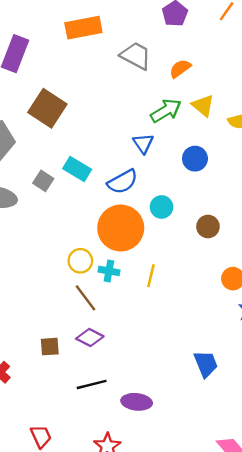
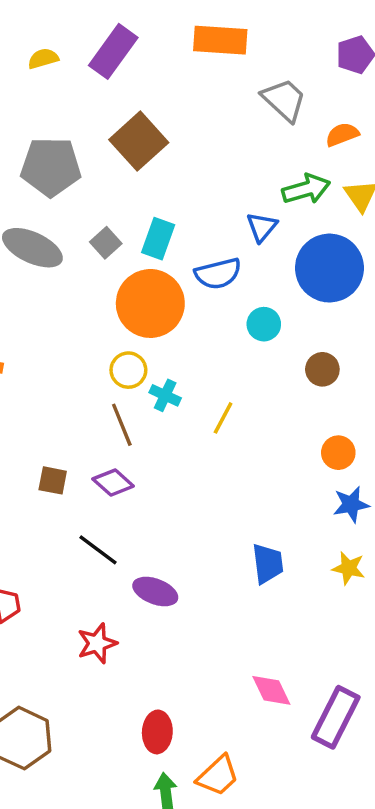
blue circle: (195, 159) -> (329, 268), size x1.8
cyan rectangle: (77, 169) -> (158, 239), turned 64
orange circle: (121, 228) -> (150, 303), moved
black line: (92, 384) -> (98, 550), turned 36

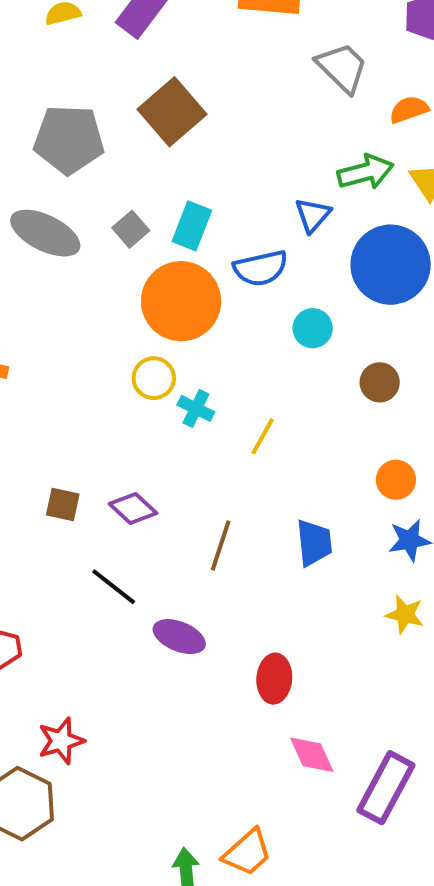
brown line: (122, 425) -> (221, 545), moved, turned 39
blue trapezoid: (268, 564) -> (314, 543), moved
red star: (97, 643) -> (61, 741), moved
red ellipse: (157, 732) -> (274, 679), moved

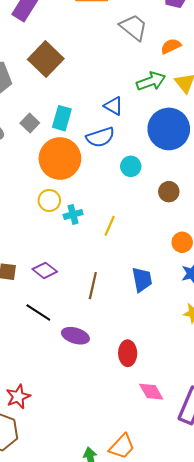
blue triangle: (313, 215) -> (114, 106), moved, turned -36
cyan cross: (196, 408) -> (73, 214), turned -36

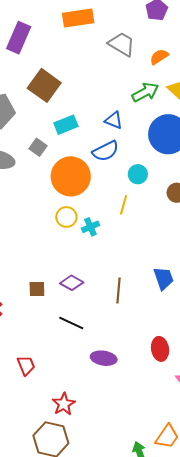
cyan rectangle: (62, 118) -> (66, 125), moved, turned 60
yellow line: (110, 226) -> (124, 205), moved
purple ellipse: (75, 336) -> (104, 358), moved

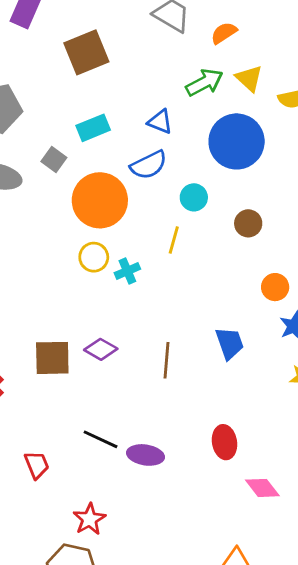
brown square: (44, 85) -> (86, 52), moved, turned 32
brown square: (37, 289) -> (52, 358), size x1.6
black line: (71, 323) -> (100, 439), moved

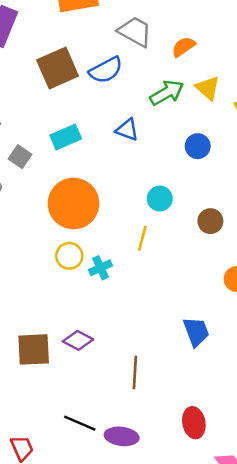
blue circle: (237, 141) -> (198, 146), size x0.5
gray square: (54, 159) -> (20, 157), moved
blue semicircle: (149, 165) -> (106, 70), moved
brown line: (166, 360) -> (135, 373), moved

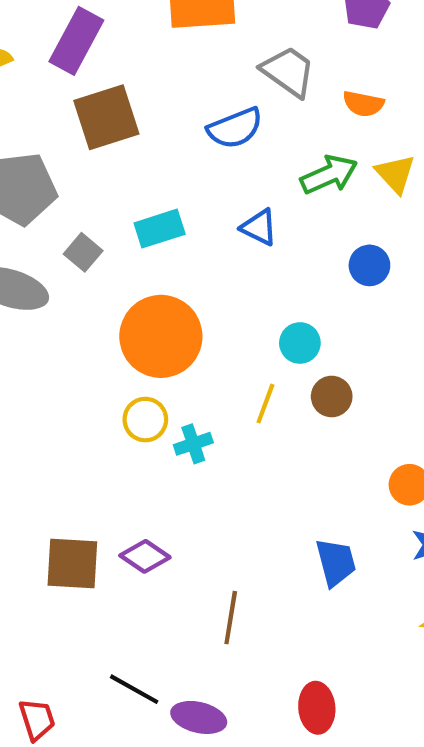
orange semicircle: (183, 47) -> (363, 104), turned -140
brown square: (58, 68) -> (106, 117), moved
brown circle: (210, 221) -> (332, 397), moved

